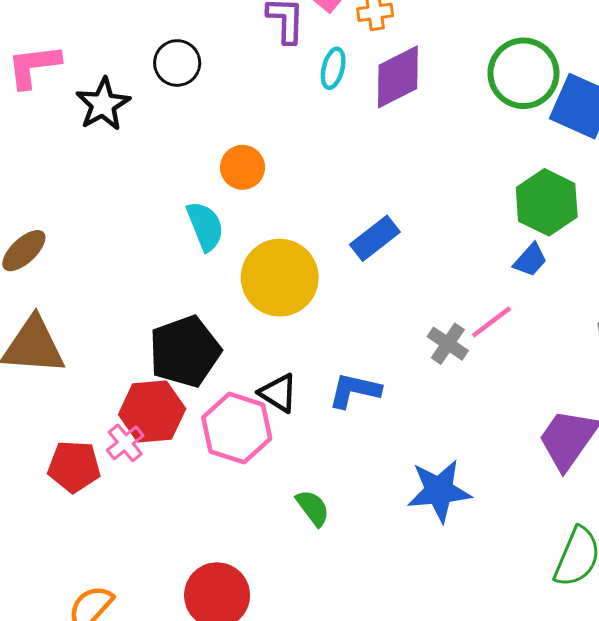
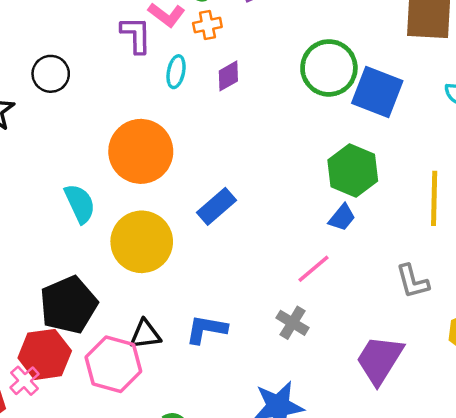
purple diamond: (398, 77) -> (228, 76), size x0.6
orange circle: (242, 167) -> (141, 151), moved, size x1.8
gray cross: (448, 344) -> (292, 323), moved
black triangle: (278, 393) -> (145, 334), turned -36

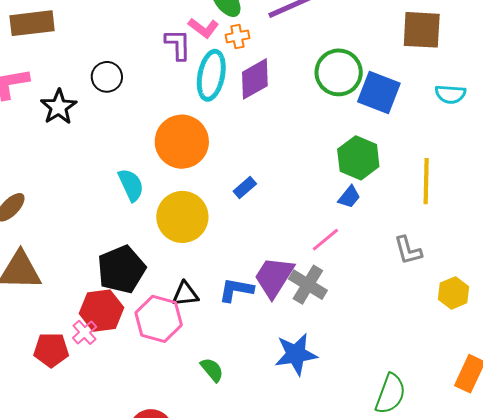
cyan ellipse: (176, 72) -> (211, 75), size x1.8
purple diamond: (228, 76) -> (255, 79), size x1.6
blue rectangle: (216, 206) -> (245, 188), size x0.7
gray cross: (292, 323) -> (308, 285), size x1.4
purple trapezoid: (380, 360) -> (274, 277), moved

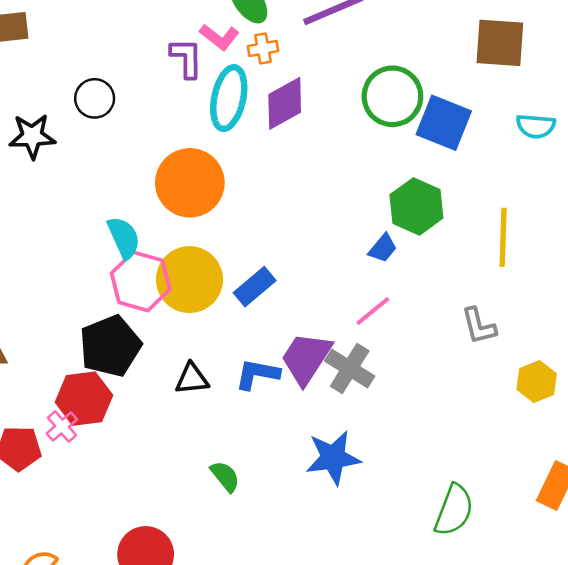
black star: (59, 107) -> (32, 136), turned 30
blue rectangle: (245, 188) -> (255, 287), moved, size x1.4
blue trapezoid: (349, 197) -> (383, 248), moved
pink hexagon: (159, 319) -> (141, 281), moved

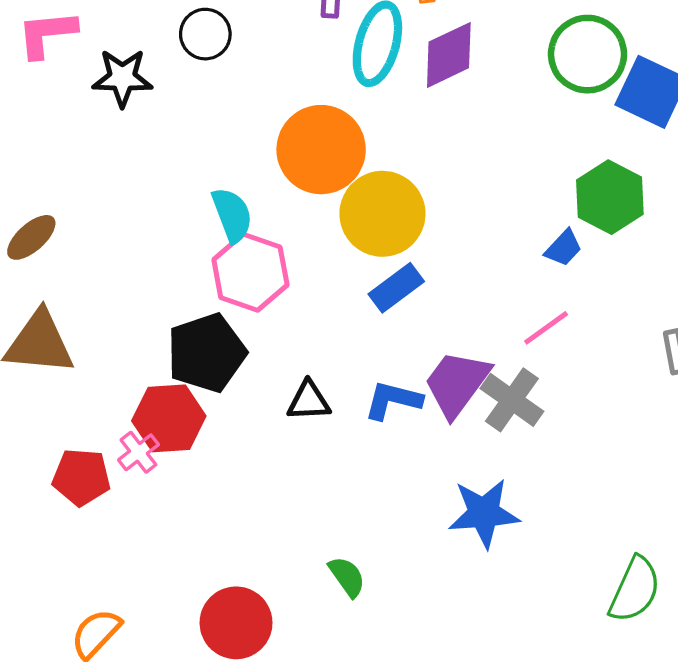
yellow circle: (189, 280) -> (382, 214), moved
green semicircle: (225, 476) -> (347, 577), moved

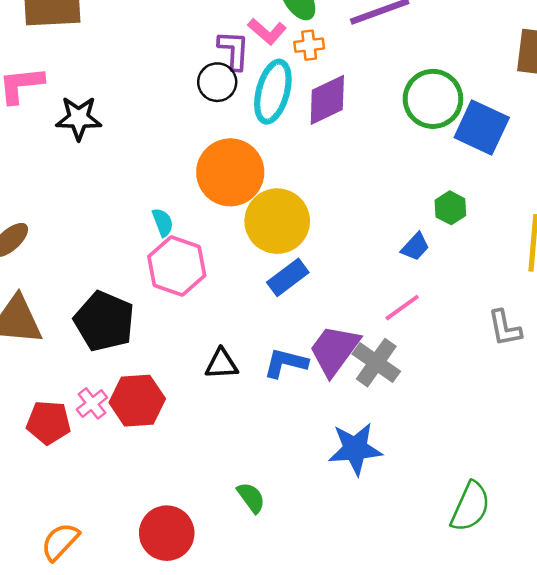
black circle: (205, 34) -> (217, 82), moved
green hexagon: (610, 197) -> (450, 208), size x0.6
cyan semicircle: (232, 215) -> (163, 222), size x0.7
black pentagon: (207, 353) -> (104, 321), moved, turned -30
red hexagon: (169, 418) -> (137, 401), moved

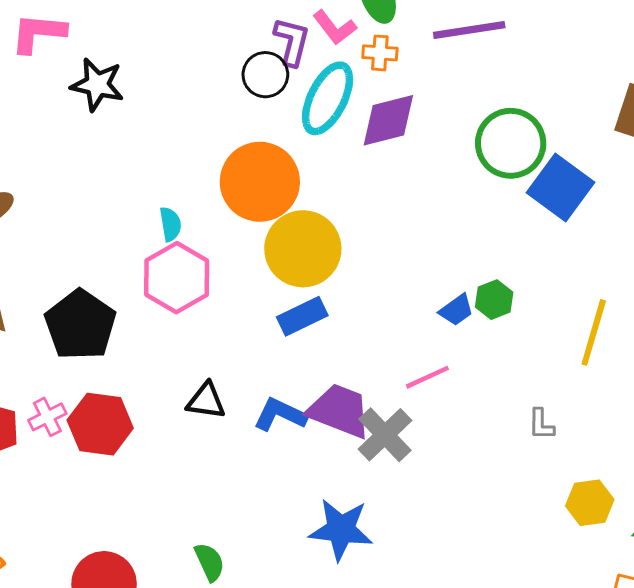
green hexagon: (450, 208) -> (494, 300), moved
gray L-shape: (505, 328) -> (541, 424), size x0.7
purple trapezoid: (334, 350) -> (339, 411), turned 64

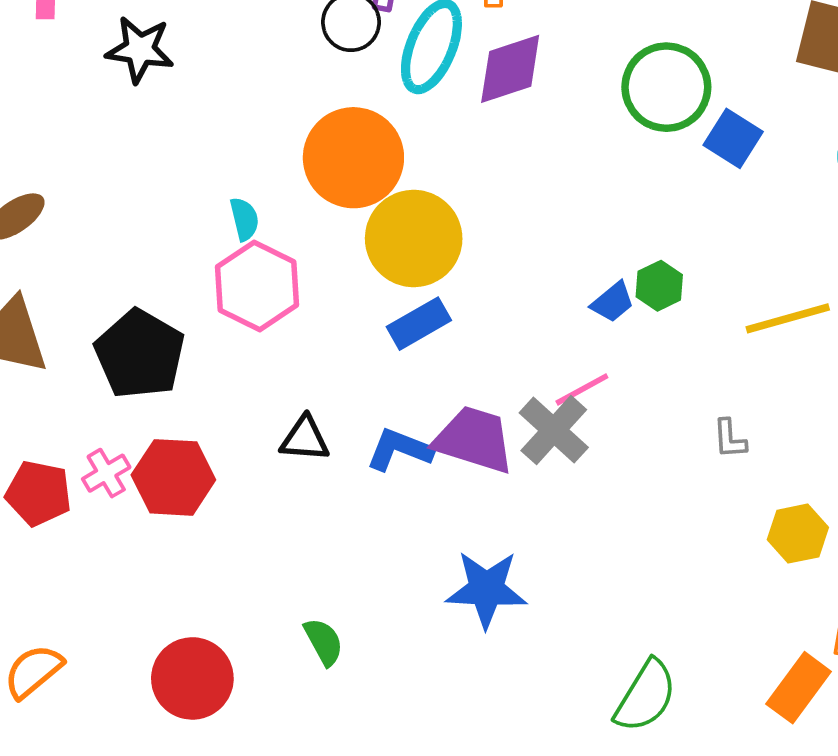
blue square: (560, 187) -> (733, 138), size x0.7
yellow line: (594, 332) -> (788, 318), turned 62
gray cross: (385, 435) -> (554, 430), moved

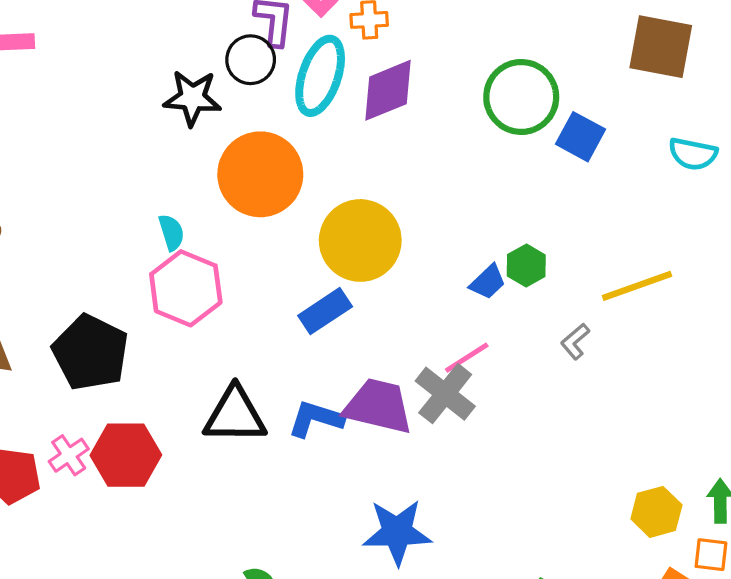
black star: (140, 50) -> (192, 98), moved
yellow circle: (414, 238) -> (360, 240), moved
black triangle: (305, 439) -> (235, 415), size x1.5
gray L-shape: (730, 439) -> (575, 341), moved, turned 57
yellow hexagon: (798, 534) -> (656, 512), moved

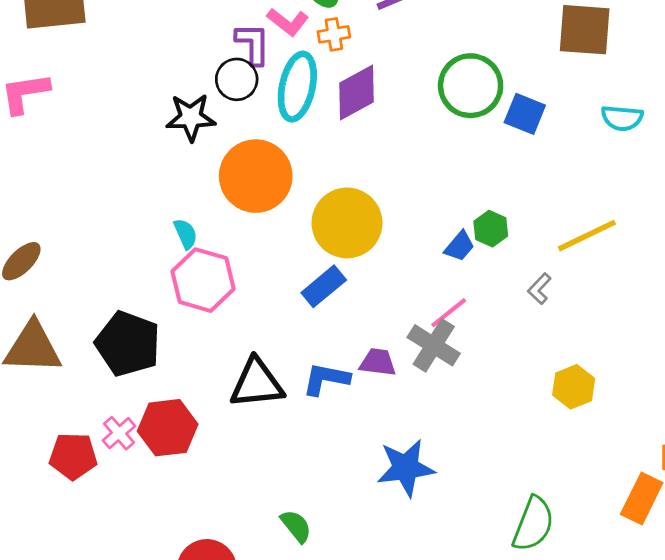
purple trapezoid: (378, 406) -> (378, 362), size x0.6
yellow hexagon: (656, 512) -> (574, 387), moved

